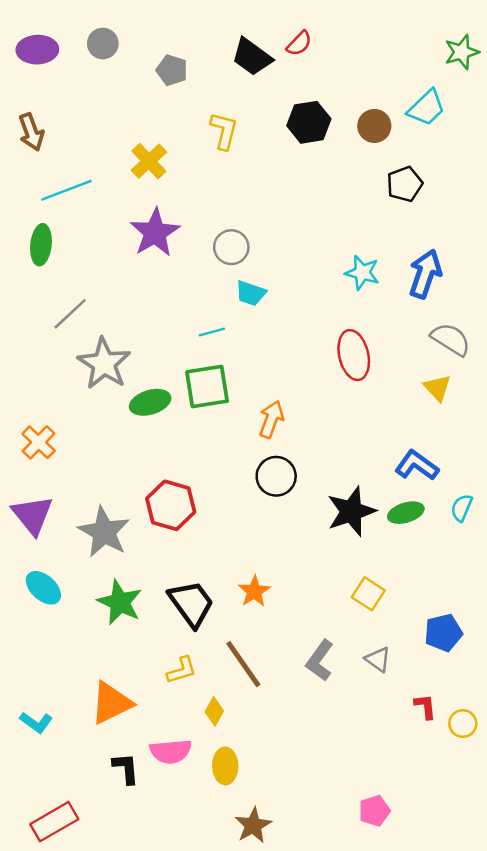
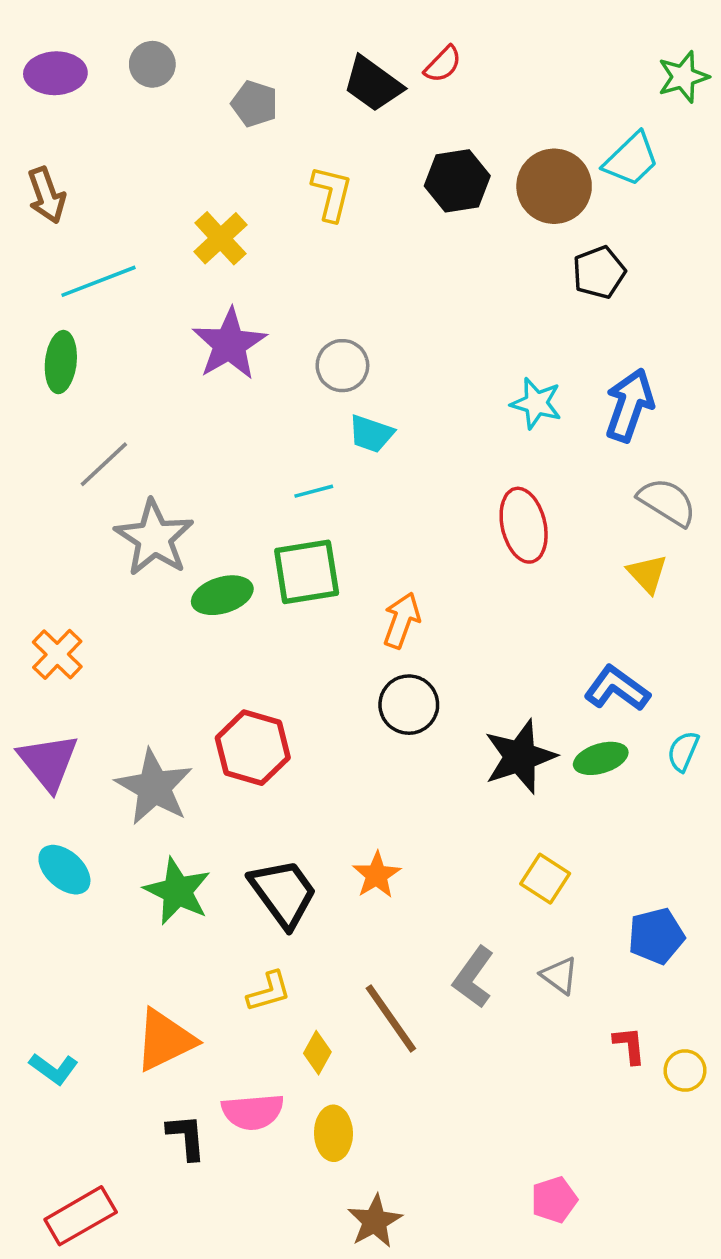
brown circle: (374, 126) -> (554, 186), size x1.5
brown line: (243, 664) -> (391, 1018), moved

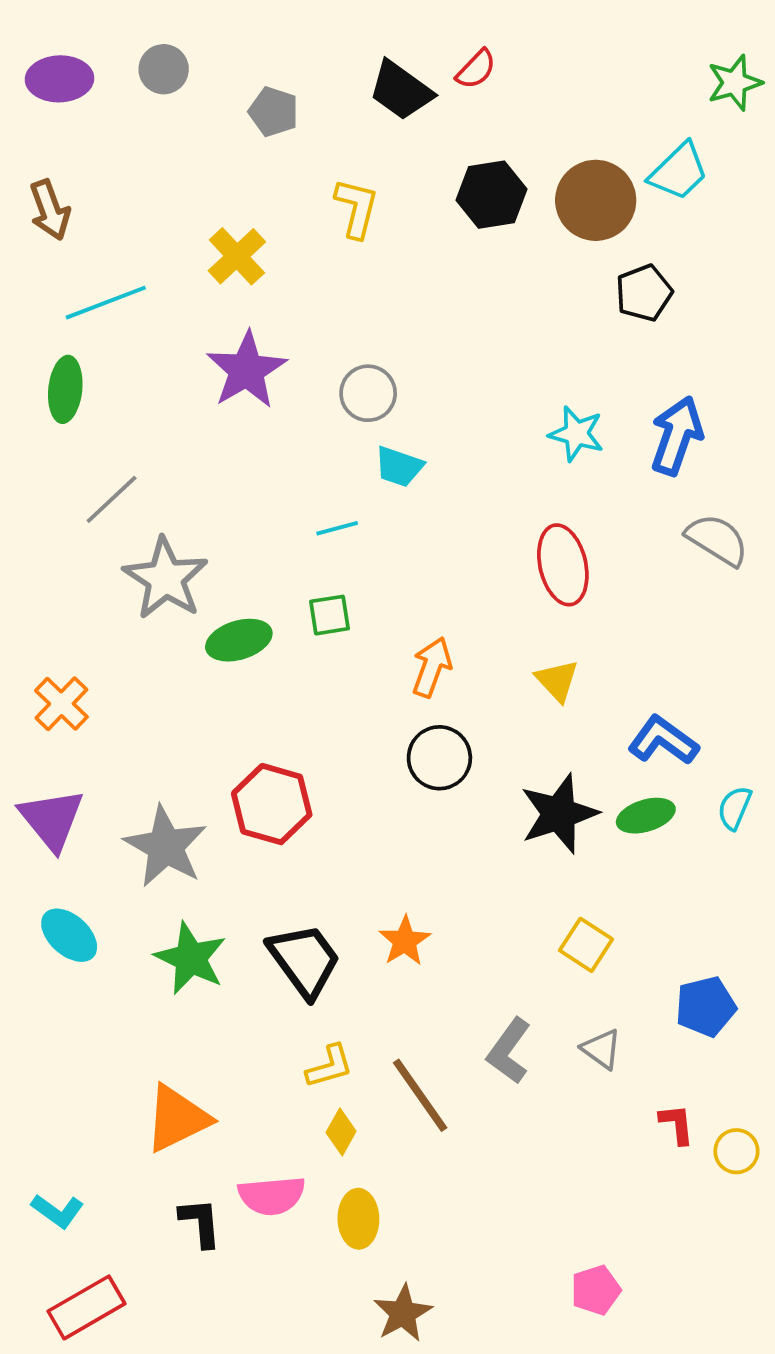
green square: (307, 572) -> (330, 615), size x0.6
yellow triangle: (647, 574) -> (557, 681), moved
yellow L-shape: (269, 992) -> (330, 1066), moved
cyan L-shape: (54, 1069) -> (58, 1211), moved

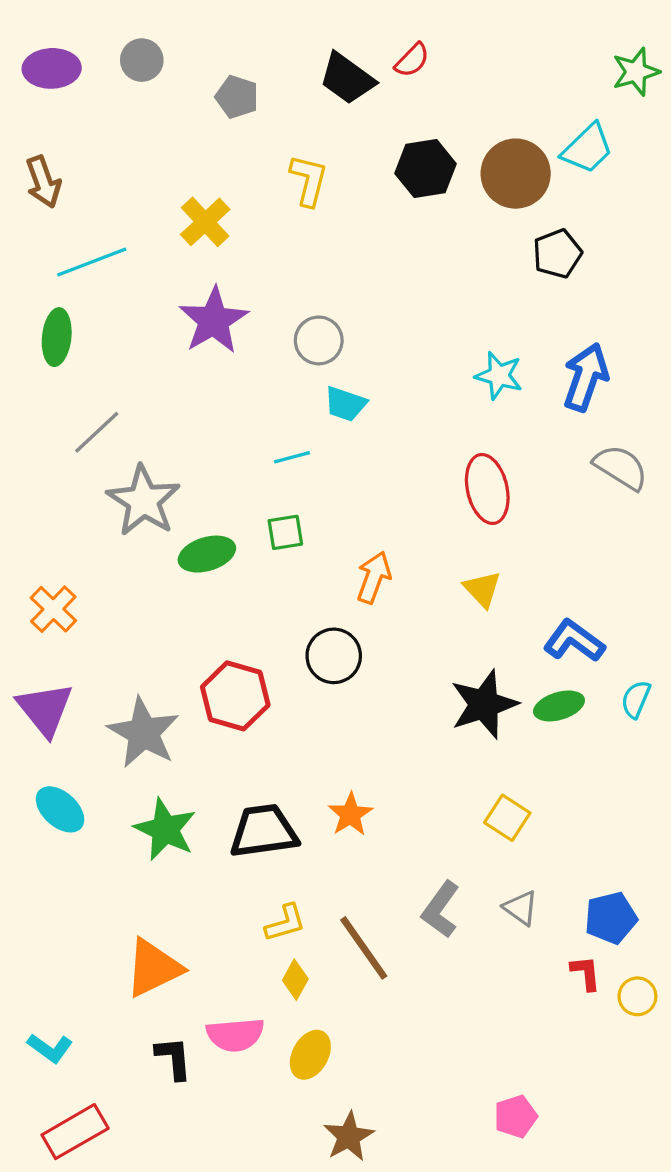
black circle: (439, 758) -> (334, 656), moved
black trapezoid: (304, 960) -> (264, 831), turned -62
blue pentagon: (706, 1007) -> (611, 918), moved
yellow ellipse: (358, 1219) -> (310, 1055), turned 30

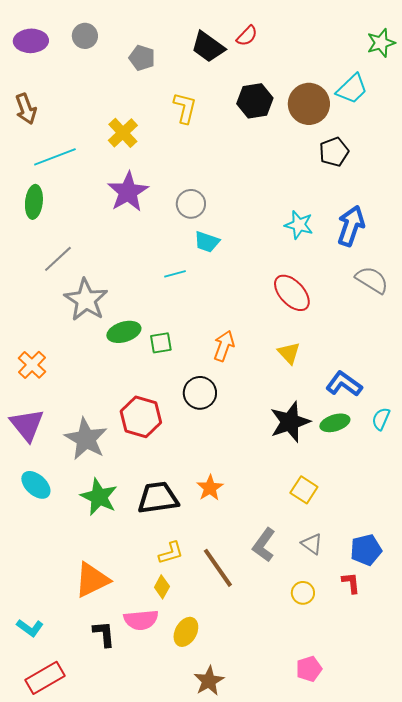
red ellipse: (487, 489) -> (292, 293), turned -30
green square: (285, 532) -> (161, 343), moved
yellow diamond: (295, 980) -> (162, 587), moved
yellow circle: (637, 996) -> (303, 593), moved

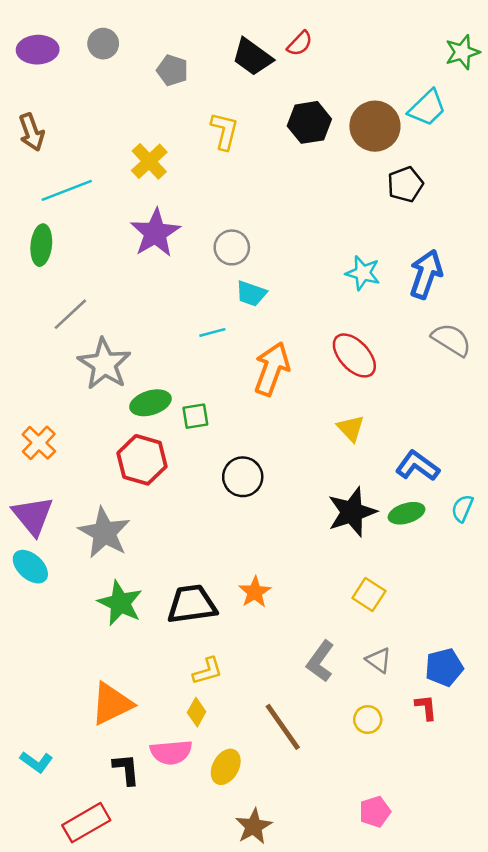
orange arrow: (224, 346) -> (272, 369), moved, size x1.4
red hexagon: (141, 417) -> (142, 460), moved
cyan ellipse: (36, 485) -> (30, 567), moved
brown line: (218, 568) -> (283, 727), moved
red rectangle: (45, 678) -> (86, 823), moved

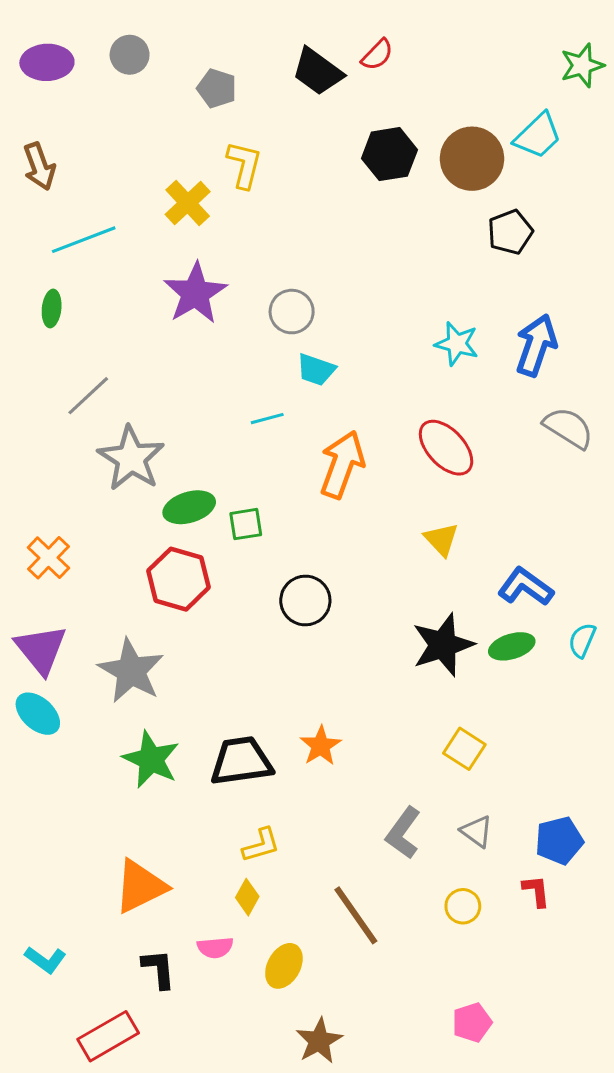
yellow L-shape: (224, 131) -> (244, 165), moved
green ellipse: (41, 245) -> (52, 309), size x0.7
pink semicircle: (171, 752) -> (215, 948), size x0.7

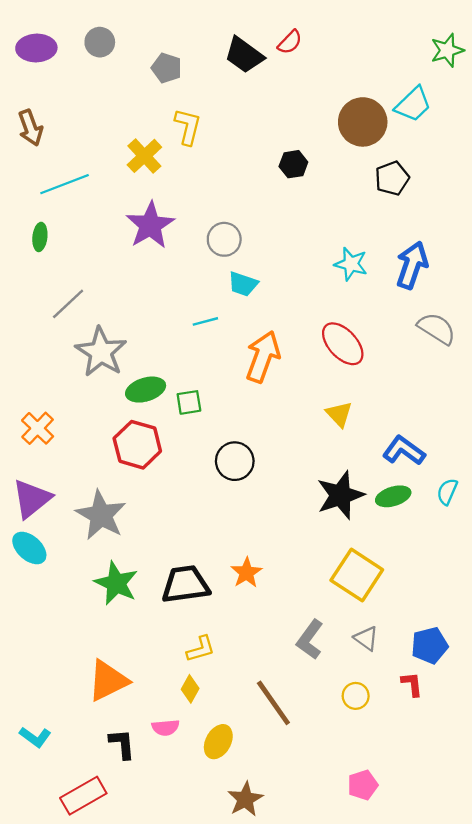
black hexagon: (389, 154) -> (293, 164), moved, size x0.7
purple triangle: (41, 649) -> (32, 499), turned 30
yellow square: (464, 749) -> (357, 575), size x1.6

